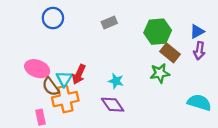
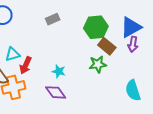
blue triangle: (197, 32) -> (131, 27), size x1.6
cyan triangle: (64, 79) -> (12, 54), moved, turned 42
cyan semicircle: (199, 102) -> (133, 90), turned -125

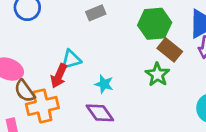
cyan triangle: (12, 54) -> (71, 59), moved
green star: (98, 64) -> (157, 74), turned -30

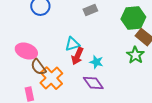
red arrow: (59, 76) -> (77, 56), moved
orange cross: (42, 106) -> (51, 78), turned -30

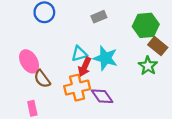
pink ellipse: (26, 51) -> (29, 61), turned 40
cyan star: (96, 62) -> (105, 58), moved, size x1.6
orange cross: (51, 78) -> (77, 88), moved, turned 30

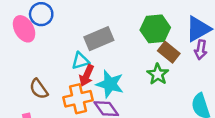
gray rectangle: (99, 17) -> (99, 39), moved, size x1.6
cyan star: (105, 58) -> (110, 84), moved
pink ellipse: (29, 61) -> (24, 29), moved

